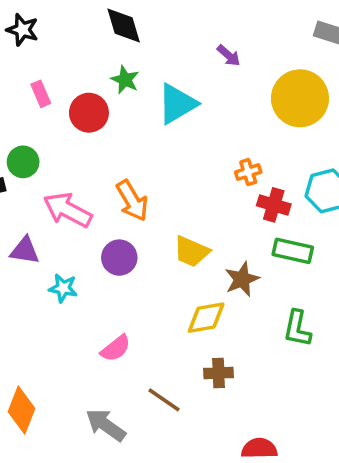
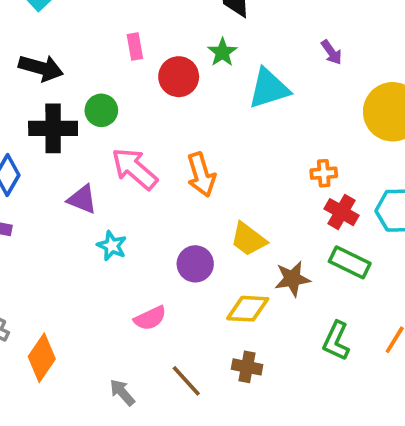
purple circle: (119, 258) -> (195, 264), moved
gray arrow: (106, 425) -> (122, 392), size x0.7

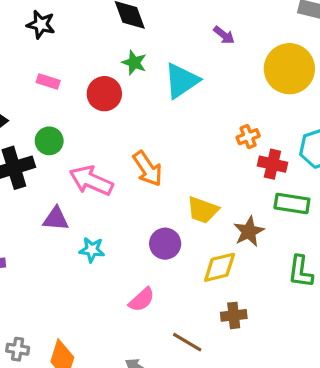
pink rectangle: (135, 47) -> (48, 81), moved, turned -45

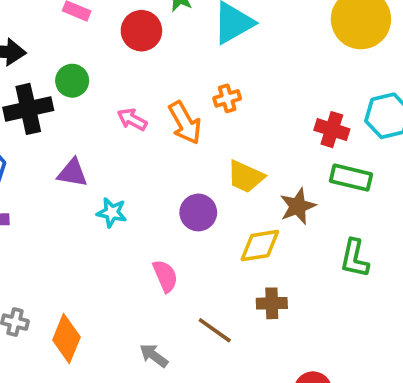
orange cross: (248, 137) -> (227, 98), moved
pink arrow: (91, 181) -> (132, 119), moved, size x0.6
pink semicircle: (142, 300) -> (165, 276), turned -76

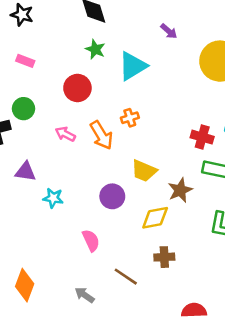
red circle: (141, 31) -> (77, 88), moved

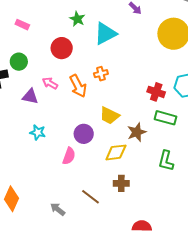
purple triangle: (25, 172) -> (30, 96), moved
pink semicircle: (91, 240) -> (69, 156), moved, turned 42

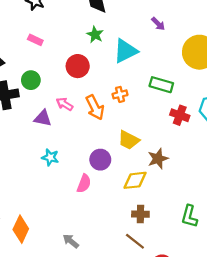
green rectangle: (165, 118) -> (161, 85), moved
green L-shape: (166, 161) -> (189, 216), moved
brown line: (90, 197) -> (135, 241), moved

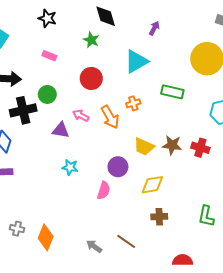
purple arrow: (158, 24) -> (154, 28), moved, turned -104
green star: (95, 35) -> (91, 40), moved
red cross: (180, 115) -> (200, 148), moved
brown star: (158, 159) -> (172, 145), moved, turned 30
brown line: (135, 241) -> (126, 241), moved

